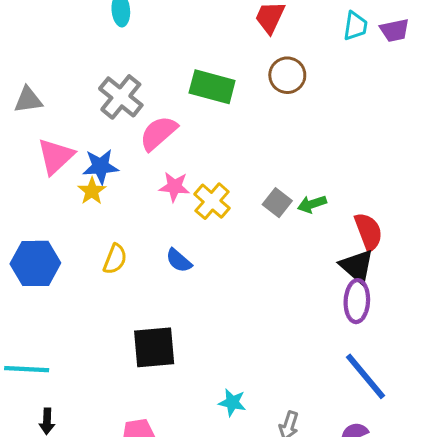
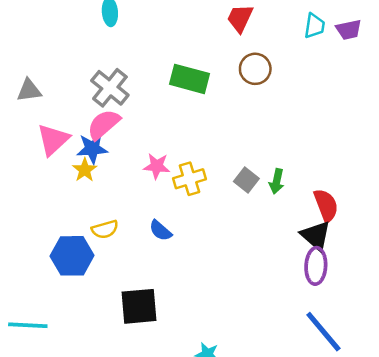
pink semicircle: (158, 133) -> (104, 124), moved
yellow cross: (212, 201) -> (190, 179), turned 32
green arrow: (312, 204) -> (277, 181), turned -60
yellow semicircle: (115, 259) -> (105, 229), turned 52
blue hexagon: (35, 263) -> (72, 256), moved

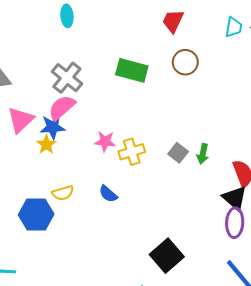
black square: (139, 306) -> (167, 256), moved, turned -36

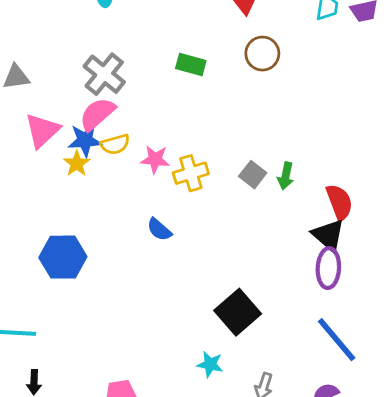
green rectangle: (132, 70) -> (191, 65), size x0.7
yellow semicircle: (63, 193) -> (115, 144), moved

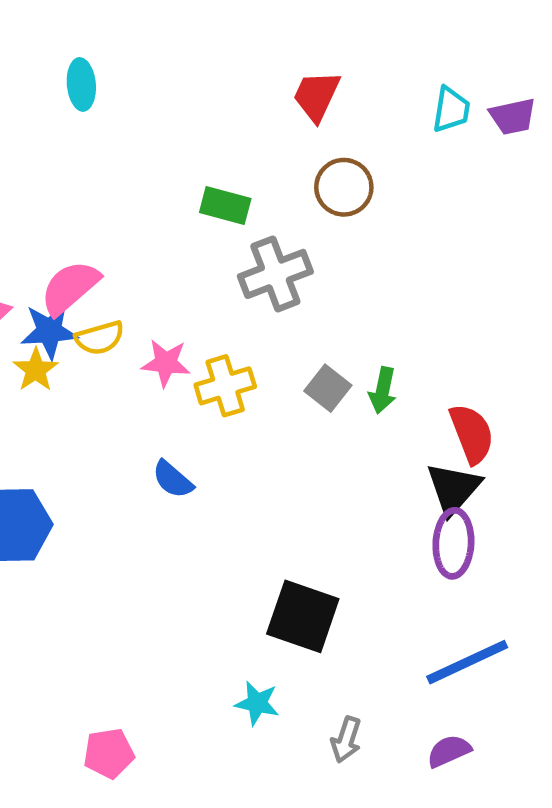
gray cross: (104, 74) -> (275, 274), moved, turned 30
black triangle: (328, 235) -> (453, 489), turned 30
black square: (238, 312) -> (303, 616), turned -30
blue line: (337, 340) -> (467, 662), turned -75

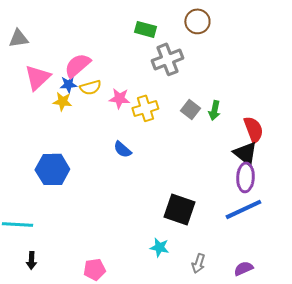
blue star: (49, 331) -> (68, 84), size x0.7
yellow star: (36, 370) -> (62, 101), turned -30
black triangle: (453, 489) -> (245, 153), turned -32
blue line: (467, 662) -> (243, 209), moved

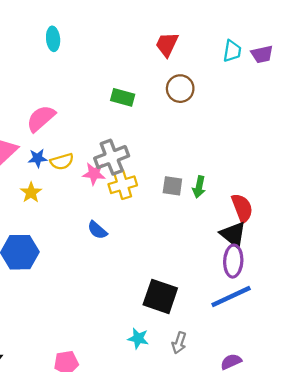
gray cross: (167, 59) -> (112, 157), moved
pink semicircle: (77, 65) -> (41, 118), moved
yellow star: (62, 101) -> (31, 192), moved, turned 30
gray square: (190, 109) -> (172, 186), turned -30
gray arrow: (198, 263) -> (179, 343), moved

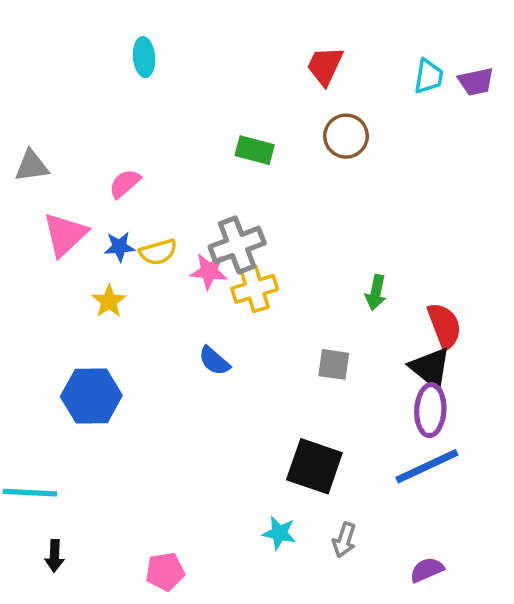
pink semicircle: (41, 118) -> (125, 183), size x0.7
gray square: (172, 186) -> (334, 364), moved

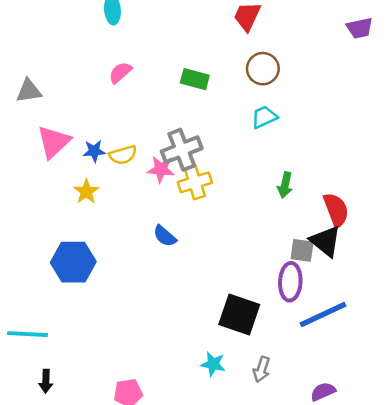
cyan trapezoid: (429, 76) -> (264, 117), moved, turned -124
pink semicircle: (125, 183) -> (120, 73), moved
gray square: (334, 364) -> (302, 250), moved
purple ellipse: (430, 410) -> (290, 282), moved

